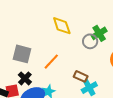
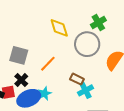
green cross: (99, 33) -> (98, 23), moved
gray circle: (90, 41) -> (87, 44), size x1.6

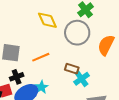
orange line: (48, 64) -> (41, 57), turned 30
black cross: (21, 80) -> (17, 77), turned 32

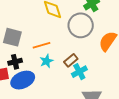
brown rectangle: (72, 69) -> (71, 60), turned -64
cyan star: (41, 87) -> (46, 61), moved

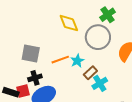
cyan star: (46, 61) -> (77, 61), moved

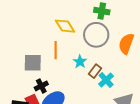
green cross: (108, 15) -> (102, 11), turned -35
orange line: (60, 60) -> (56, 50), moved, turned -60

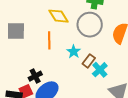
gray square: (33, 63) -> (16, 31), moved

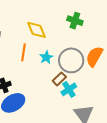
gray circle: (90, 25) -> (71, 60), moved
cyan star: (74, 52) -> (46, 57), moved

